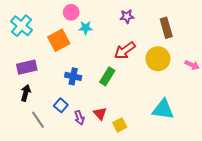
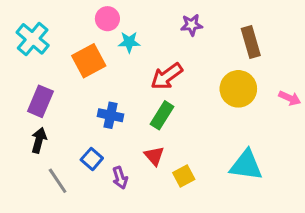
red arrow: (125, 51) -> (167, 76), moved
purple rectangle: (27, 67) -> (40, 101), turned -54
red triangle: (100, 114) -> (154, 156), moved
yellow square: (120, 125) -> (184, 176), moved

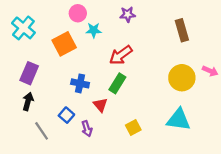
purple star: (192, 25) -> (128, 14), moved
yellow circle: (238, 89) -> (182, 78), moved
red triangle: (154, 156) -> (100, 105), moved

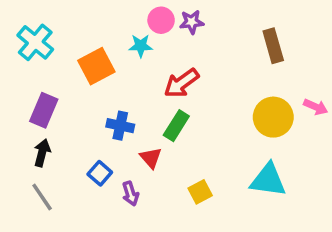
pink circle: (78, 13) -> (161, 20), moved
gray line: (42, 131) -> (42, 197), moved

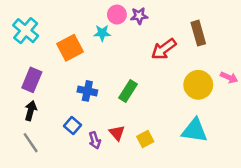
red arrow: (181, 83) -> (164, 49), moved
red triangle: (151, 158) -> (117, 133), moved

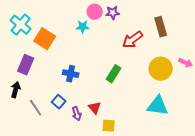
orange square: (70, 48) -> (45, 39), moved, turned -30
green rectangle: (128, 91) -> (114, 74), moved
black arrow: (31, 111) -> (16, 90), moved
yellow square: (145, 139) -> (109, 126), moved, turned 32
gray line: (31, 143) -> (36, 108), moved

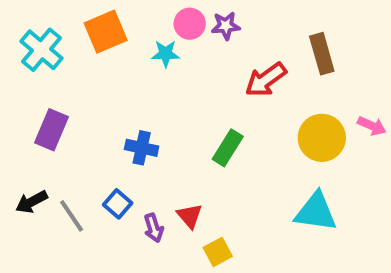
orange square: (45, 39) -> (106, 32), moved, turned 35
black arrow: (16, 90) -> (31, 202), moved, turned -133
yellow square: (109, 126) -> (218, 252), turned -32

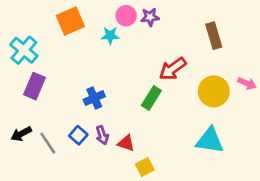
cyan cross: (41, 50) -> (24, 50), moved
red arrow: (266, 80) -> (173, 69), moved
blue cross: (142, 148) -> (94, 98), turned -36
red triangle: (190, 216) -> (126, 143), turned -30
purple arrow: (154, 228) -> (102, 135), moved

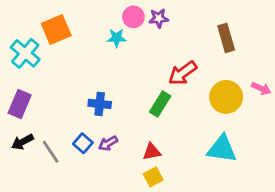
orange square: (70, 21) -> (56, 29), moved
purple rectangle: (35, 86) -> (20, 104), moved
blue cross: (94, 98) -> (100, 104), turned 30
purple arrow: (102, 135) -> (108, 143), turned 78
red triangle: (126, 143) -> (152, 152), moved, turned -30

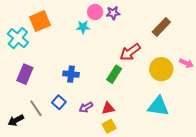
brown rectangle: (226, 38) -> (161, 27), turned 60
purple rectangle: (20, 104) -> (25, 74), moved
black arrow: (22, 142) -> (16, 120), moved
purple arrow: (108, 143) -> (86, 107), moved

